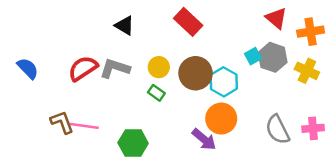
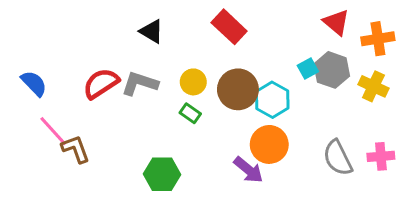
pink line: (84, 126) -> (53, 131), moved, turned 40

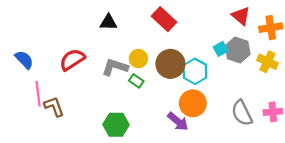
black triangle: (152, 31) -> (109, 22), turned -30
gray L-shape: (140, 83) -> (115, 67), moved
pink line: (53, 131) -> (38, 94), turned 35

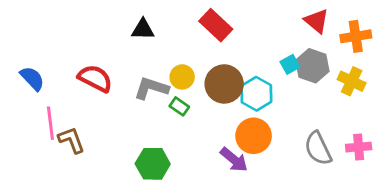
red semicircle: (72, 60) -> (95, 78), turned 60

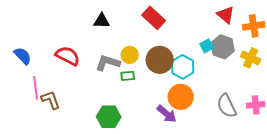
green rectangle: (179, 106) -> (128, 76), turned -40

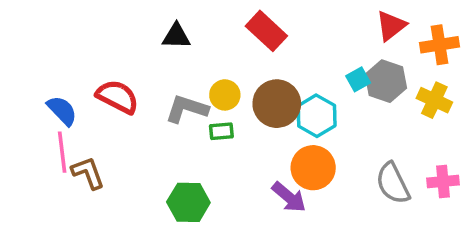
red triangle: (226, 15) -> (391, 26), turned 42
blue semicircle: (23, 56) -> (62, 111), moved

